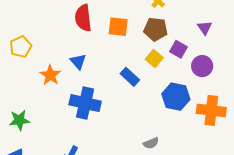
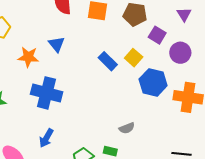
yellow square: (154, 58) -> (134, 58), moved
orange star: (50, 75) -> (28, 57), turned -30
blue cross: (85, 103) -> (47, 93), moved

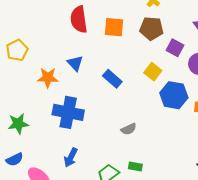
blue rectangle: (108, 61) -> (112, 79), moved
gray semicircle: (127, 128) -> (129, 129), moved

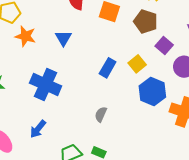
orange star: (48, 78) -> (25, 36), moved
blue rectangle: (112, 79) -> (108, 68), moved, turned 66
gray semicircle: (129, 129) -> (101, 114), turned 126

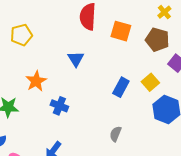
orange star: (25, 36) -> (36, 81), moved, turned 30
blue cross: (46, 85) -> (59, 106), size x0.6

